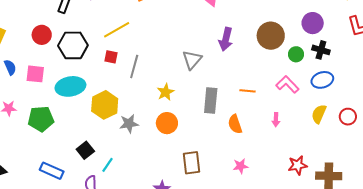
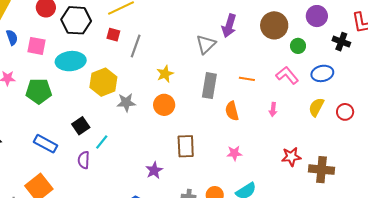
black cross: (321, 50) -> (341, 42), moved
gray triangle: (192, 60) -> (206, 44), moved

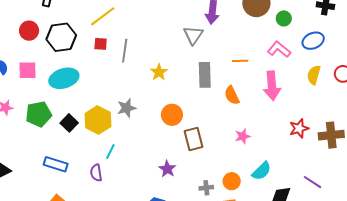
yellow hexagon: (103, 82) -> (98, 120), moved
orange circle: (164, 105) -> (172, 115), moved
pink arrow: (273, 110) -> (272, 86), size x2.0
black square: (81, 126) -> (69, 123), moved

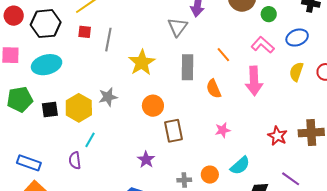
orange line: (240, 61) -> (223, 55), turned 49
yellow star: (159, 72) -> (142, 63), size x1.5
black square: (69, 123) -> (50, 110), turned 36
red star: (299, 128) -> (277, 136), moved, turned -30
blue rectangle: (56, 164) -> (29, 163), moved

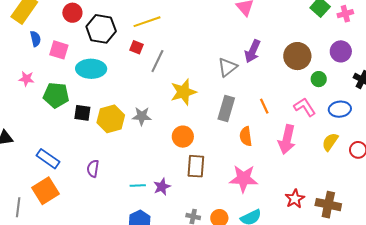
pink star: (223, 130) -> (243, 179), size x1.8
cyan line: (90, 140) -> (138, 186), moved, turned 42

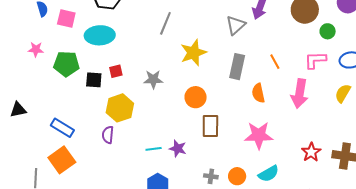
red square: (136, 47) -> (116, 71), moved, turned -32
pink L-shape: (305, 107) -> (315, 60), turned -55
yellow hexagon: (111, 119) -> (120, 108), moved
purple star: (162, 187) -> (178, 149), turned -30

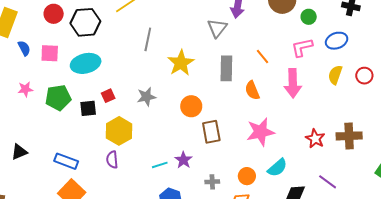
purple star: (178, 149) -> (183, 160), turned 30
gray cross: (211, 176) -> (212, 182), moved

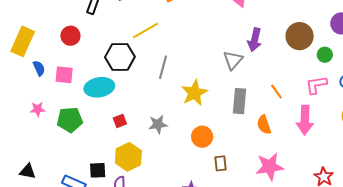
black hexagon: (85, 22) -> (120, 57), moved
black square: (88, 108) -> (98, 170), moved
brown rectangle: (211, 132) -> (221, 163), size x0.7
black triangle: (19, 152) -> (28, 171), turned 30

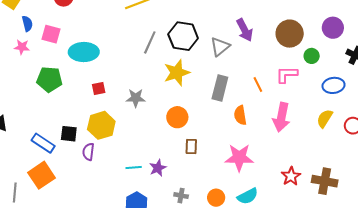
purple arrow: (255, 40) -> (245, 30), turned -50
black hexagon: (120, 57) -> (183, 36), moved
pink L-shape: (316, 85) -> (287, 75), moved
pink star: (38, 109) -> (22, 47), moved

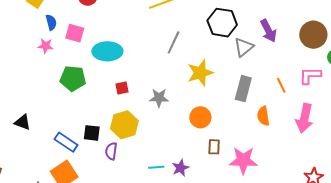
black hexagon: (183, 36) -> (222, 23), moved
pink star: (239, 158) -> (243, 160), moved

